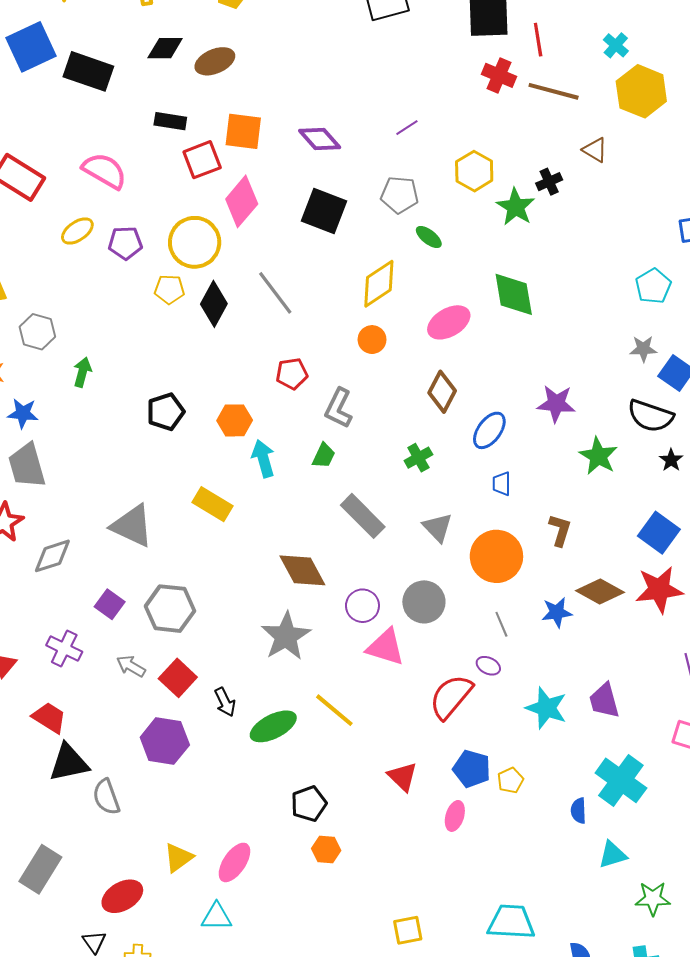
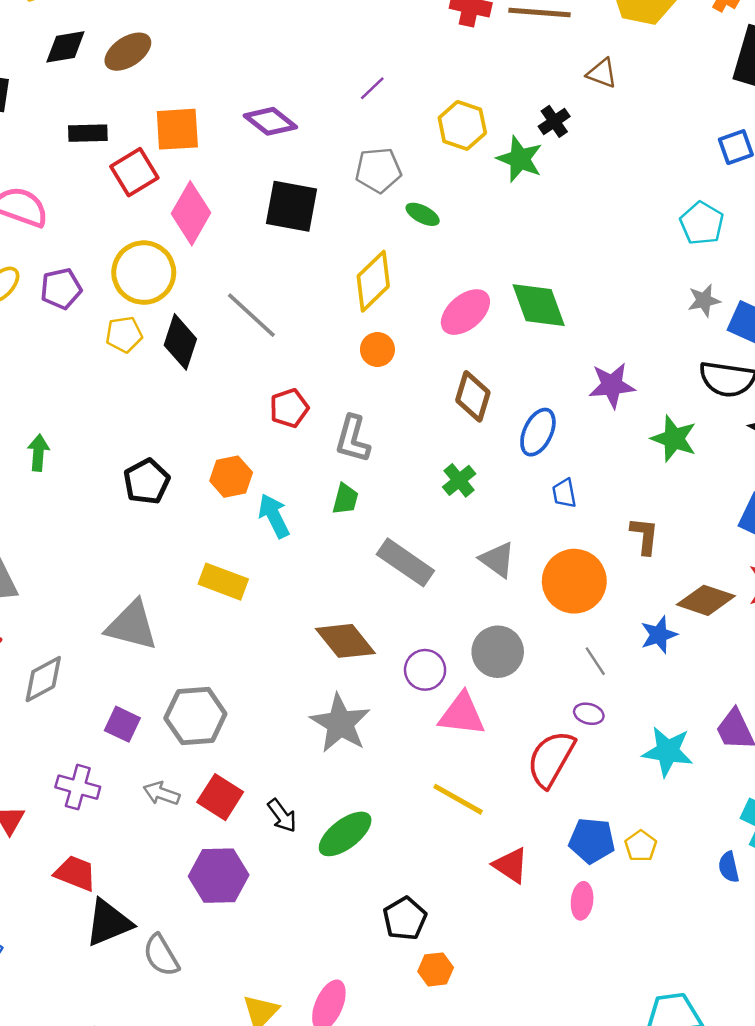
green diamond: (514, 294) -> (539, 305), moved
yellow line: (334, 710) -> (458, 799), moved

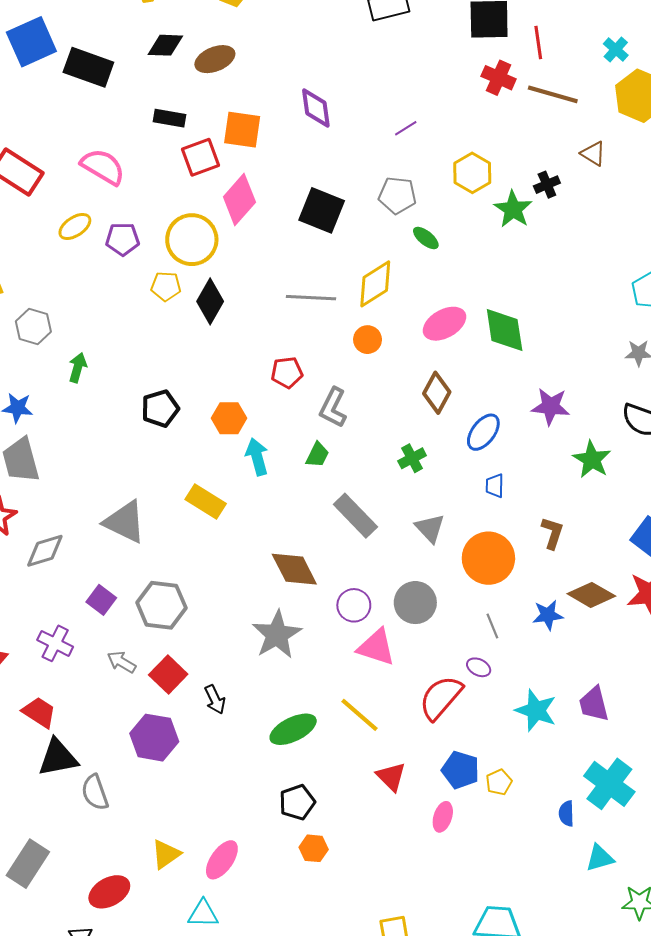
purple diamond: (270, 121) -> (316, 108), moved, turned 33
gray line: (251, 315) -> (311, 298), moved, turned -51
green ellipse: (345, 834) -> (293, 729), moved

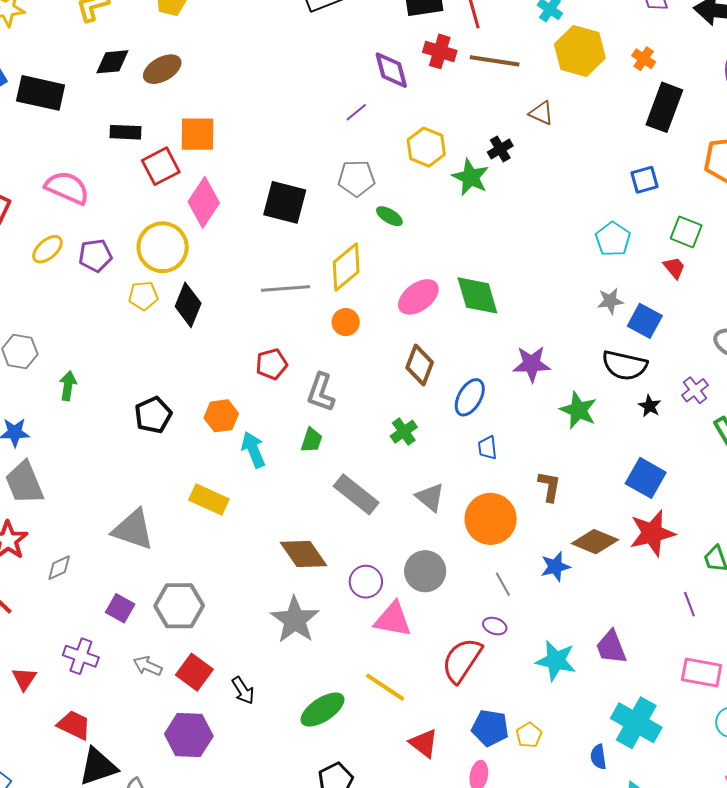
purple diamond: (316, 108) -> (391, 70), moved
gray diamond: (45, 551) -> (59, 568), size x0.7

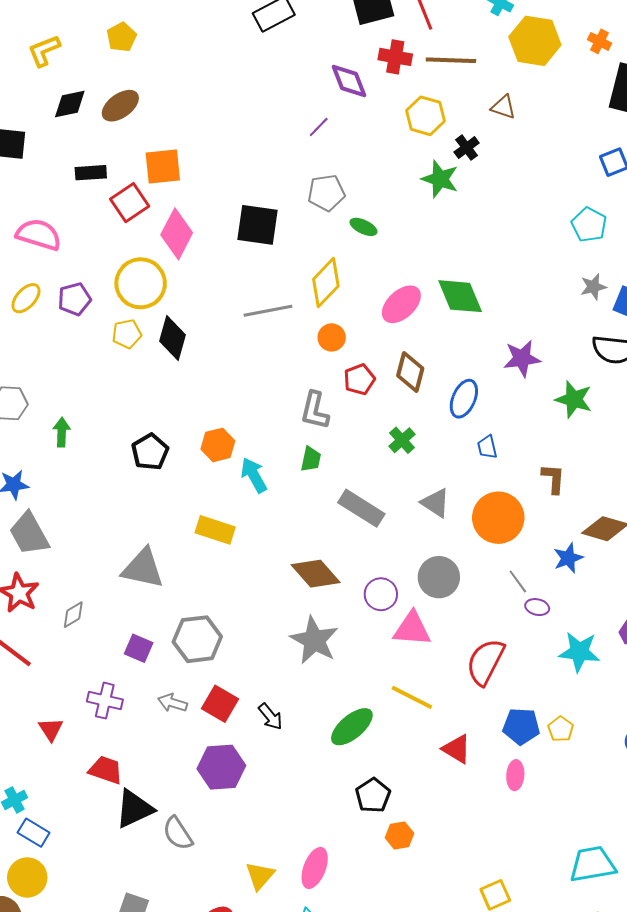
yellow hexagon: (426, 147) -> (426, 116), moved
red pentagon: (272, 364) -> (359, 379), moved
purple ellipse: (495, 626) -> (537, 607), moved

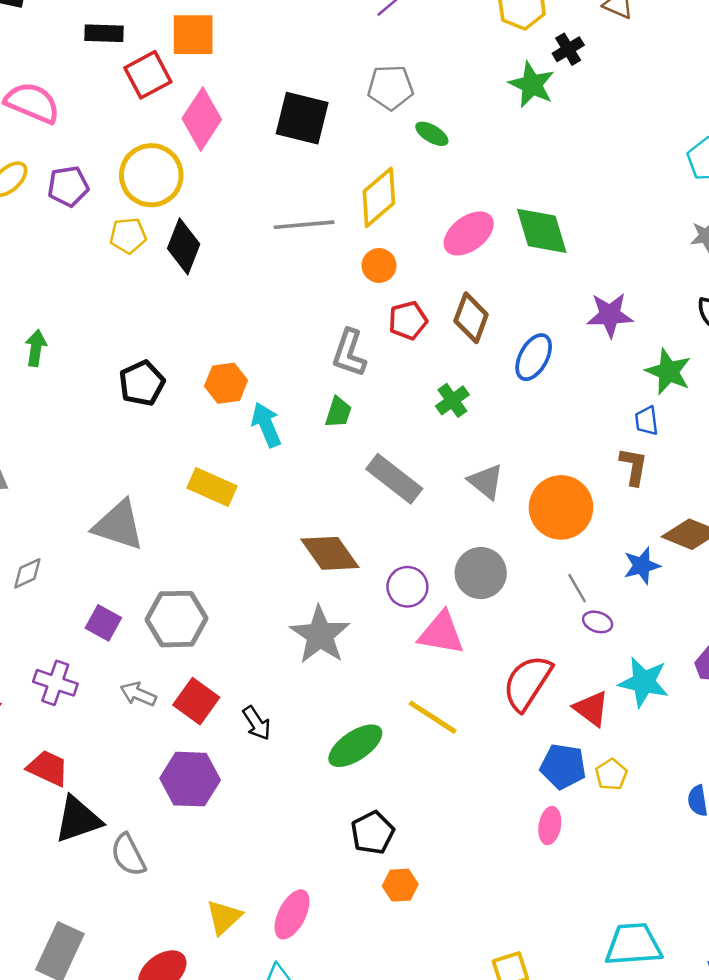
blue trapezoid: (487, 447) -> (647, 421), moved
red triangle: (457, 749) -> (591, 709), moved

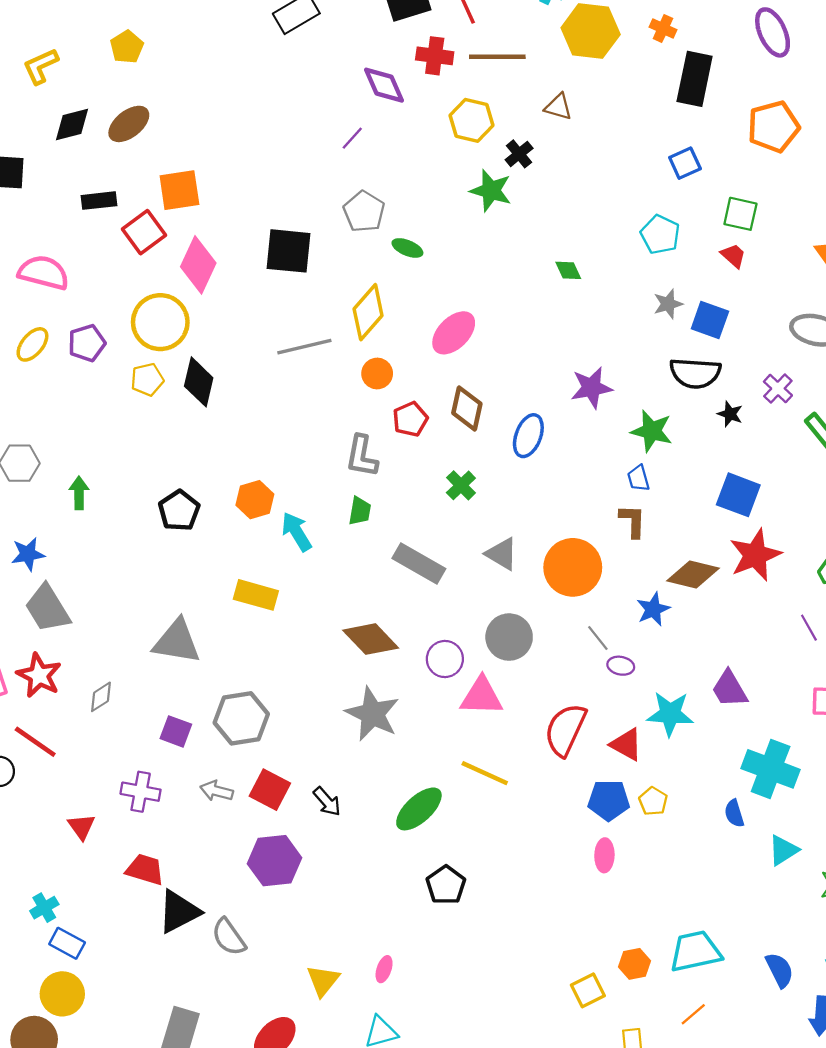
gray pentagon: (390, 87) -> (364, 212), turned -30
green diamond: (542, 231) -> (568, 270), moved, size x0.5
orange hexagon: (400, 885) -> (634, 964), moved
pink ellipse: (292, 914) -> (384, 969), size x0.6

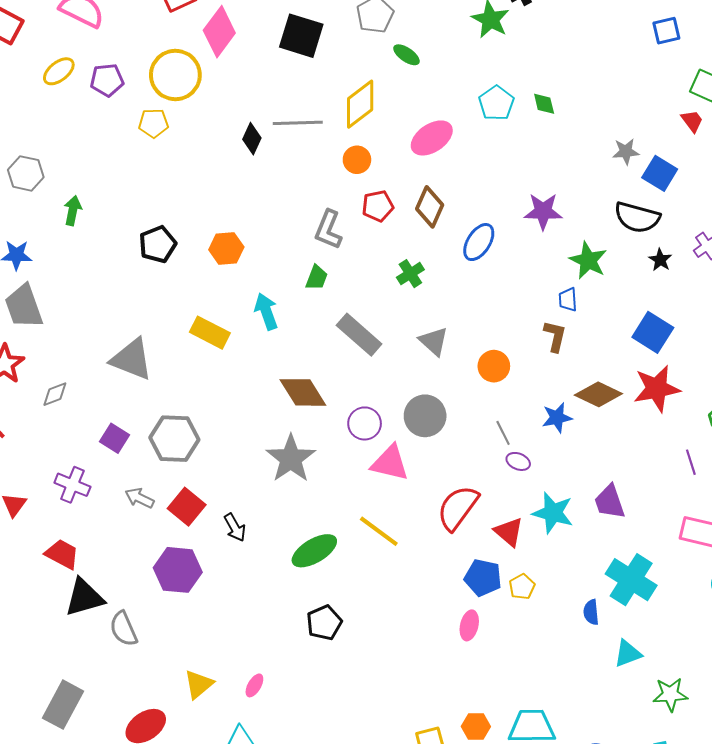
cyan pentagon: (660, 234) -> (496, 103), moved
black diamond: (199, 382) -> (252, 139), moved, size x0.7
cyan arrow: (297, 532) -> (266, 311), moved
orange circle: (573, 567) -> (494, 366), size x0.6

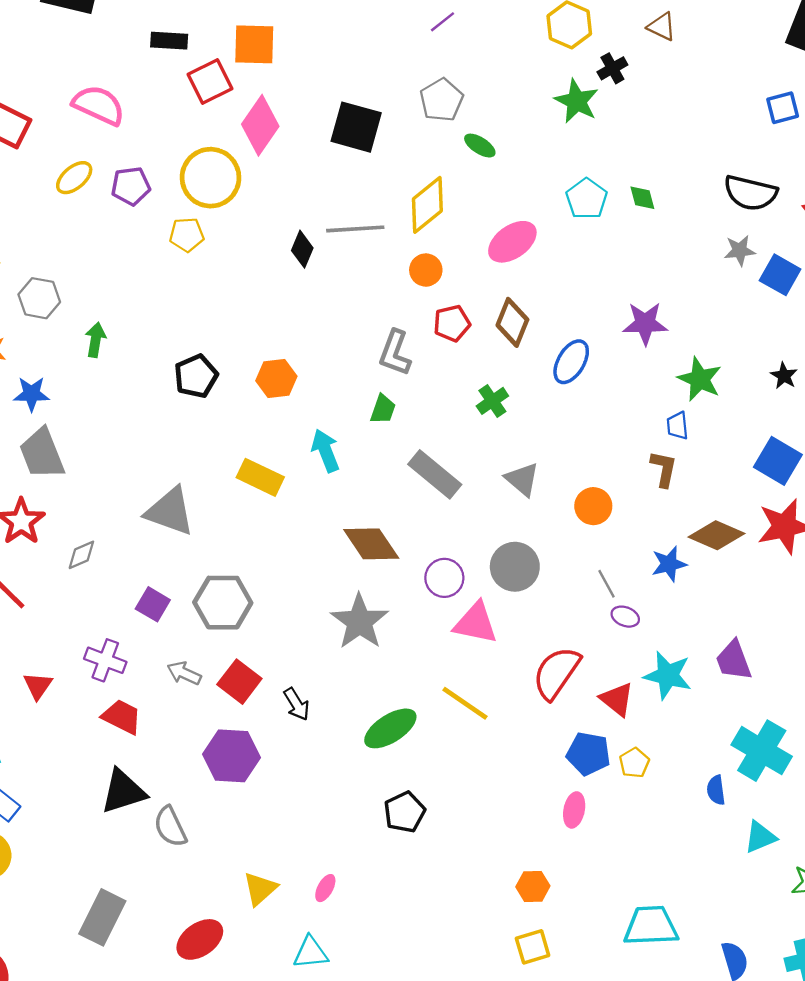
black semicircle: (637, 217) -> (750, 193), moved
red trapezoid: (62, 554) -> (122, 717), moved
orange hexagon: (476, 726) -> (533, 886), moved

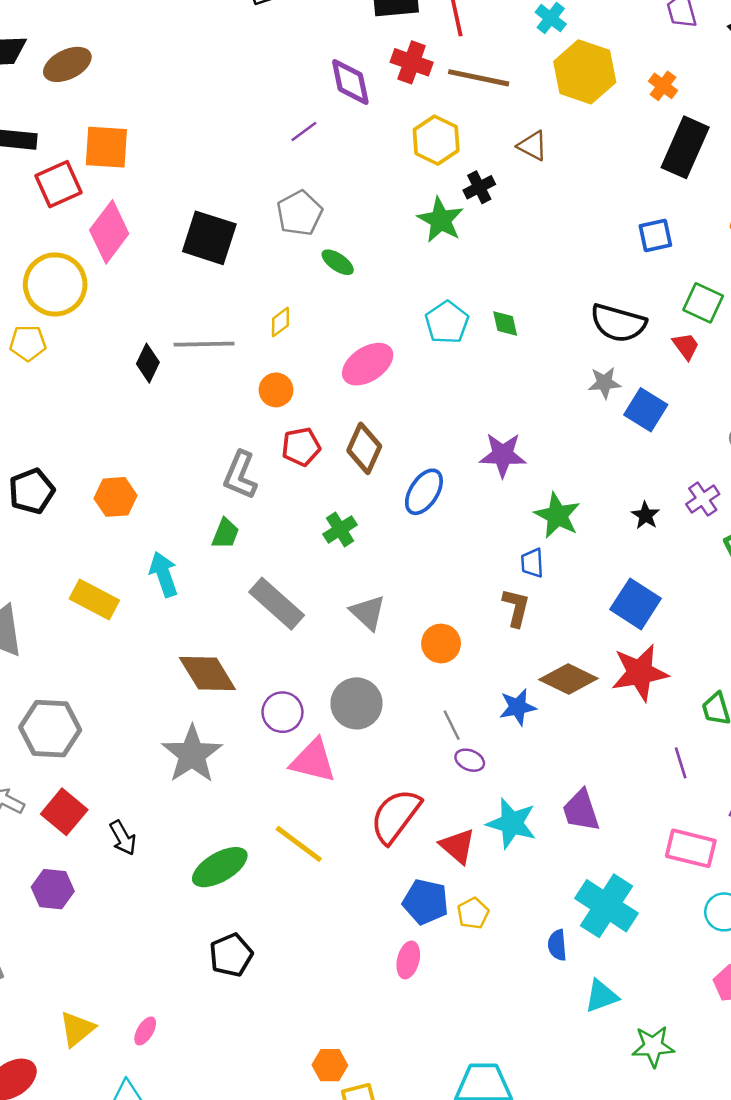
yellow diamond: (427, 205) -> (280, 322), size x0.5
purple hexagon: (231, 756) -> (53, 889), size x0.7
orange hexagon: (533, 886) -> (330, 1065), moved

